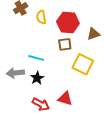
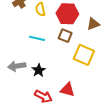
brown square: (65, 44) -> (65, 36), turned 32
cyan line: (36, 58) -> (37, 38), moved

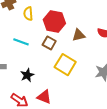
black star: (39, 70) -> (27, 75), moved

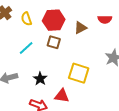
cyan line: (21, 42) -> (26, 48), turned -49
yellow square: (65, 65) -> (79, 73), moved

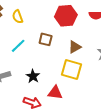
red hexagon: (54, 20) -> (66, 16), moved
brown triangle: (80, 28) -> (75, 47), moved

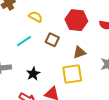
yellow semicircle: (18, 17) -> (36, 17), moved, turned 128
yellow square: (71, 69) -> (72, 74), turned -35

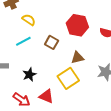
yellow semicircle: (36, 17) -> (29, 20), moved
yellow square: (72, 74) -> (68, 78), turned -30

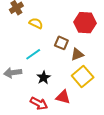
cyan line: (23, 41) -> (33, 54), moved
brown triangle: (78, 58) -> (77, 54), moved

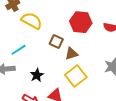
yellow semicircle: (36, 23) -> (32, 21), size x1.5
cyan line: (33, 54) -> (19, 50), moved

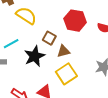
black star: (37, 75) -> (35, 56), moved, size x1.5

